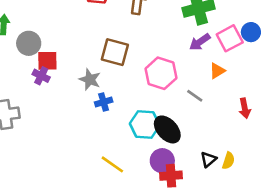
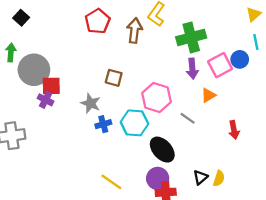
purple arrow: (200, 42) -> (192, 69), turned -60
gray circle: (29, 43) -> (34, 70), size x1.4
brown square: (115, 52) -> (114, 78), size x0.7
cyan hexagon: (145, 124) -> (134, 123), moved

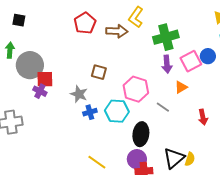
black square: (21, 18) -> (19, 20), turned -32
brown arrow: (134, 30) -> (117, 31), turned 85
black ellipse: (162, 150) -> (141, 134), turned 50
black triangle: (200, 177) -> (174, 158), size x1.6

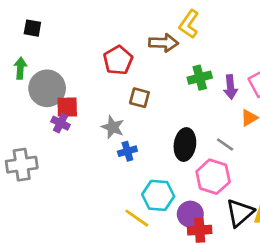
red pentagon: (85, 23) -> (118, 60), moved
green cross: (166, 37) -> (200, 78), moved, size x0.7
pink hexagon: (136, 89) -> (213, 177), moved
cyan hexagon: (117, 111) -> (158, 195), moved
black ellipse: (141, 134) -> (185, 145), moved

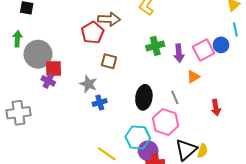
brown arrow: (164, 43) -> (109, 19), moved
gray line: (225, 145) -> (175, 97), turned 32
cyan hexagon: (158, 195) -> (138, 137), moved

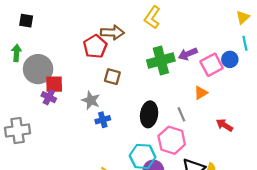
green cross: (155, 46) -> (161, 60), size x1.4
purple arrow: (179, 53) -> (188, 54), moved, turned 72
red arrow: (216, 108) -> (224, 125), turned 133

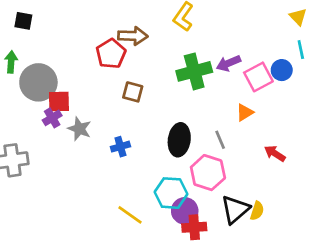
yellow triangle: (243, 17) -> (298, 17), turned -32
purple cross: (49, 97) -> (52, 118), turned 32
gray star: (91, 100) -> (79, 129), moved

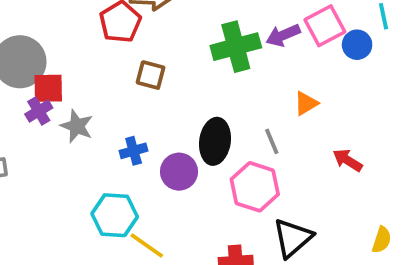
pink square: (258, 77) -> (325, 26), moved
cyan hexagon: (171, 193) -> (115, 215), moved
purple circle: (185, 211) -> (179, 172), moved
yellow semicircle: (257, 211) -> (382, 240), moved

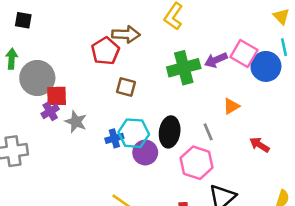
pink square: (325, 26) -> (244, 54), turned -32
blue circle: (357, 45) -> (266, 66), size x1.5
cyan hexagon: (115, 215) -> (134, 133), moved

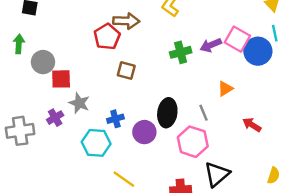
green cross: (184, 68) -> (181, 52), size x0.7
gray circle: (37, 78) -> (43, 62), size x0.7
purple cross: (50, 111) -> (55, 118), moved
cyan hexagon: (134, 133) -> (96, 143), moved

